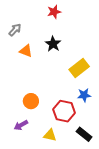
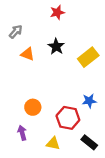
yellow rectangle: (79, 68) -> (88, 57), moved
purple arrow: (21, 125) -> (22, 133), turned 104

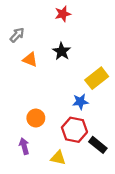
yellow rectangle: (88, 57) -> (97, 78), moved
blue star: (89, 101) -> (80, 102), moved
black rectangle: (89, 142) -> (98, 145), moved

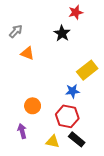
red star: (63, 14) -> (76, 12), moved
black star: (62, 51) -> (62, 33), moved
black rectangle: (98, 145) -> (77, 139), moved

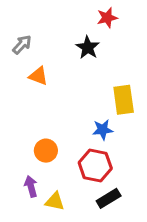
yellow rectangle: (87, 70) -> (124, 100), turned -60
black rectangle: (77, 139) -> (109, 198), turned -70
yellow triangle: (53, 142) -> (55, 201), moved

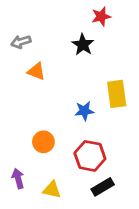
gray arrow: (22, 45) -> (21, 42), turned -150
blue star: (103, 130) -> (84, 111), moved
purple arrow: (31, 186) -> (18, 178), moved

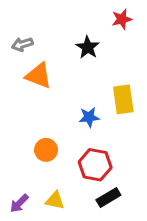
red star: (101, 16) -> (122, 19), moved
orange triangle: (36, 71) -> (39, 76), size x1.4
purple arrow: (18, 178) -> (19, 203), moved, turned -120

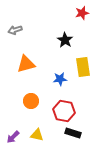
black star: (88, 47) -> (65, 40), moved
orange triangle: (39, 76) -> (26, 64), moved, turned -36
black rectangle: (108, 197) -> (73, 133), turned 49

